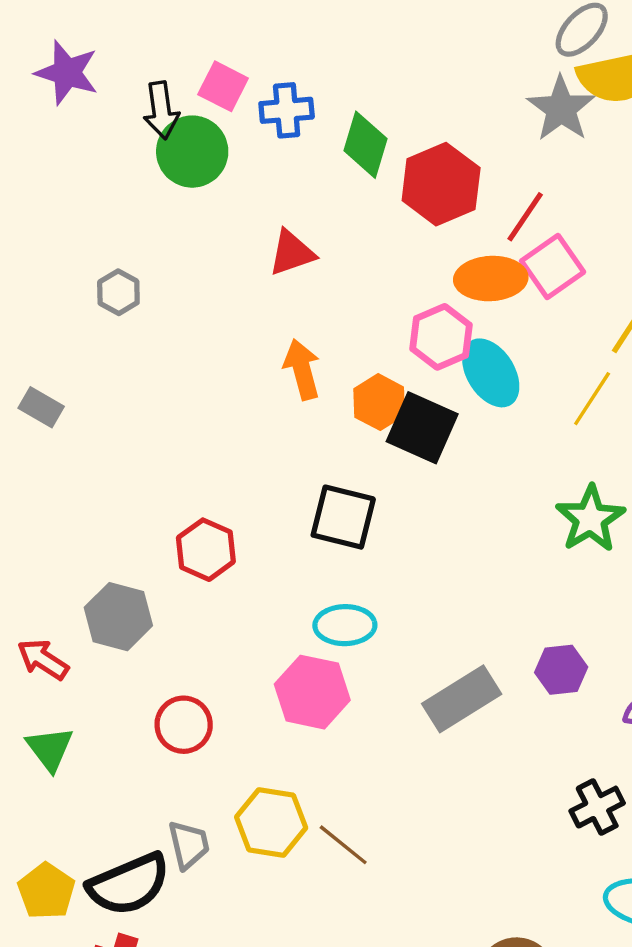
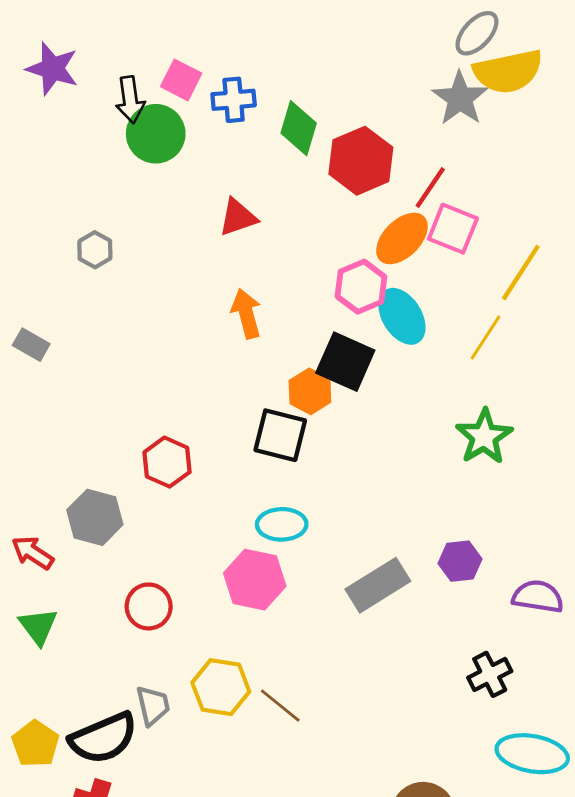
pink square: (553, 266) -> (453, 229), turned -33
orange ellipse: (491, 279) -> (402, 238), turned -42
orange hexagon: (379, 402) -> (310, 391), moved

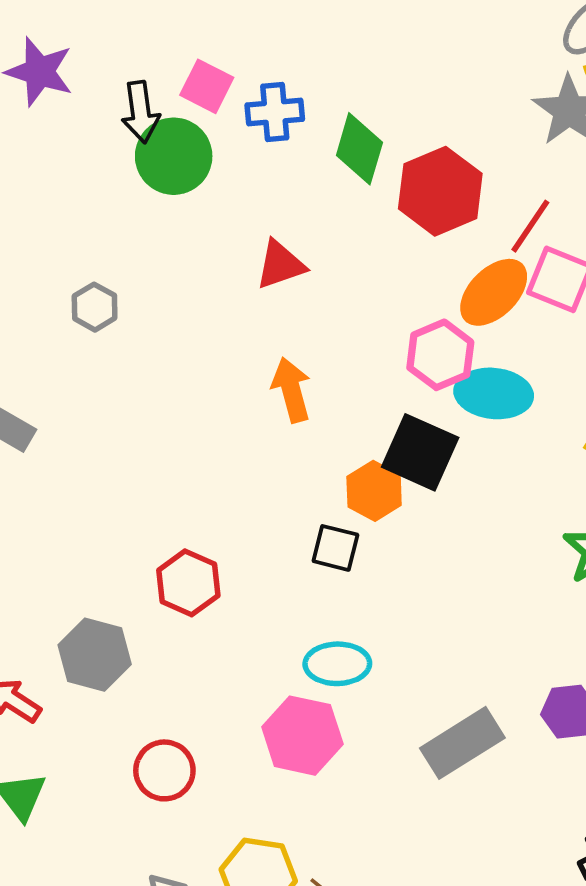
cyan ellipse: (402, 316) -> (494, 393), turned -52
black square: (280, 435) -> (335, 548), size x0.7

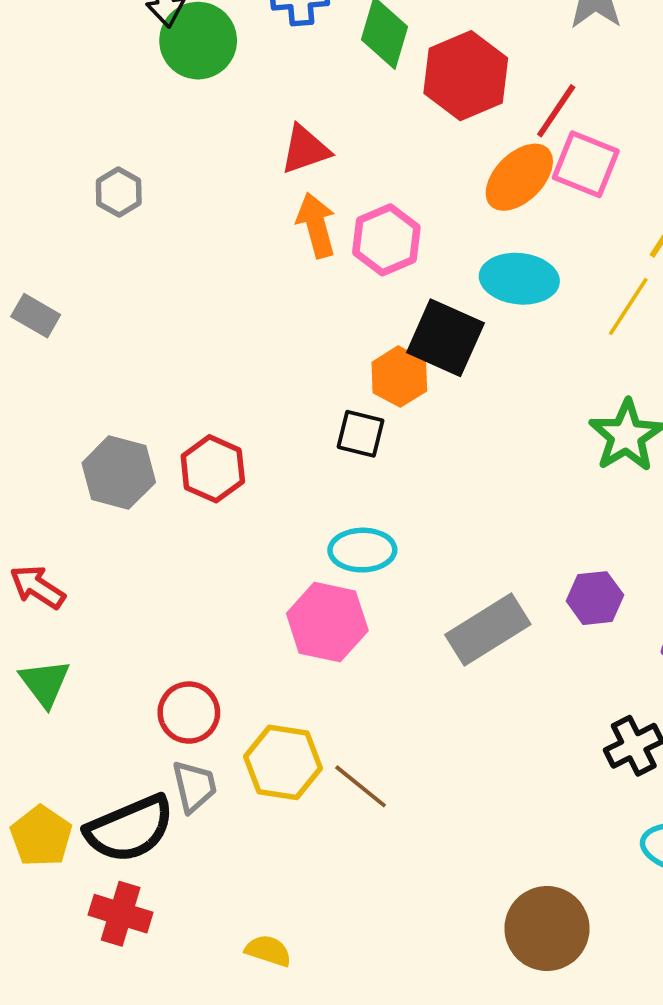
pink hexagon: (440, 355) -> (386, 240), moved
orange arrow: (291, 390) -> (316, 225), moved
gray hexagon: (95, 655) -> (119, 473), moved
red circle: (164, 770) -> (189, 713), moved

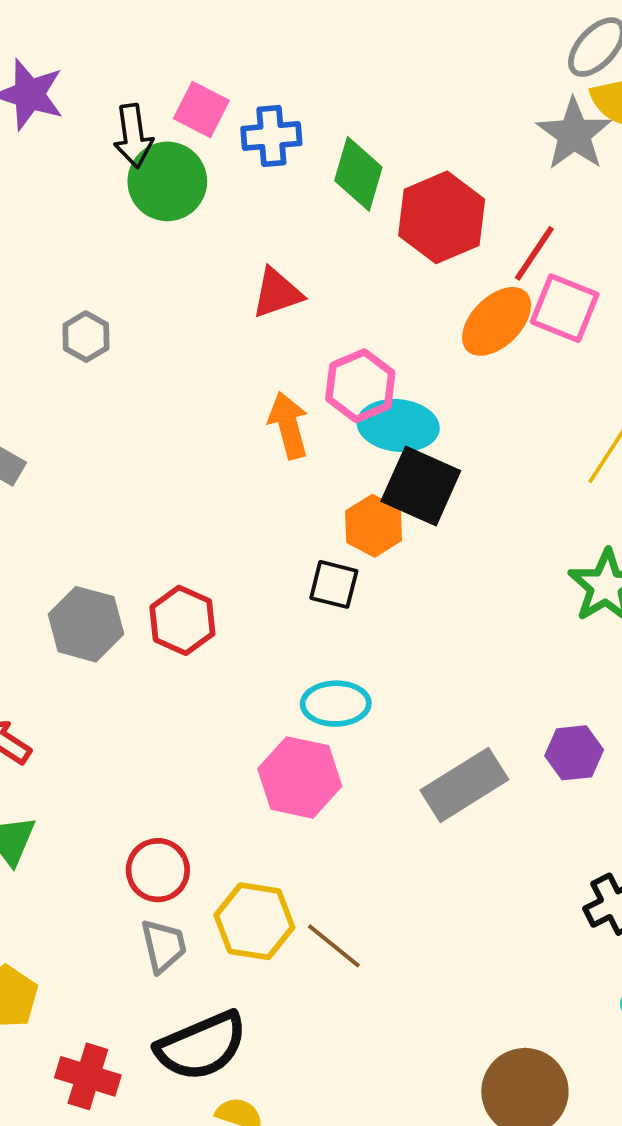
orange arrow: (316, 225) -> (288, 425), moved
cyan ellipse: (519, 279) -> (398, 425), moved
black semicircle: (130, 829) -> (201, 1046), moved

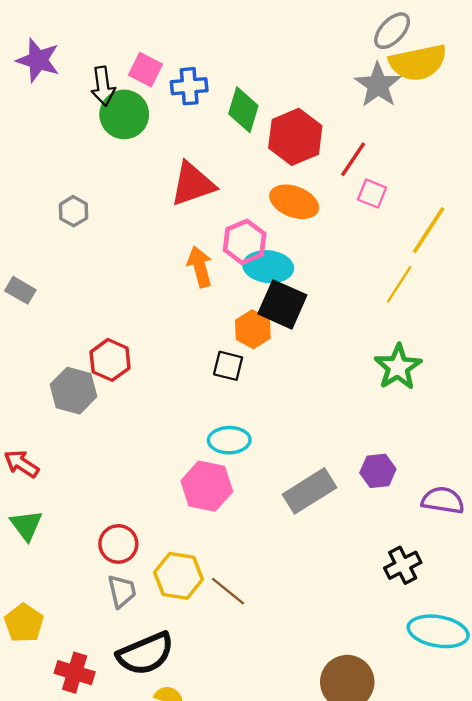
red triangle: (277, 293) -> (193, 184), size x1.4
pink square: (565, 308) -> (372, 194), size x0.7
orange ellipse: (497, 321) -> (294, 202), moved, turned 66
red hexagon: (182, 620) -> (110, 360), moved

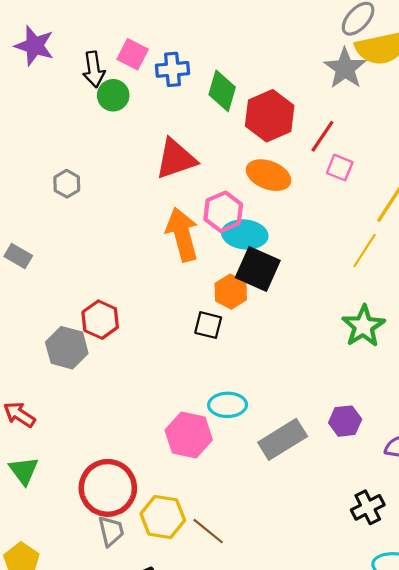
green circle: (124, 114) -> (113, 95), size x0.7
orange arrow: (200, 267) -> (182, 234), size x1.4
cyan ellipse: (229, 440) -> (228, 405), moved
red circle: (118, 544) -> (108, 488), size x1.6

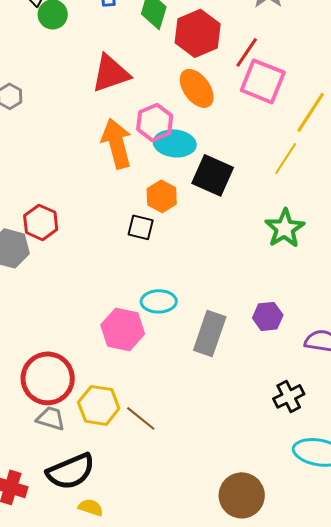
pink square: (340, 168) -> (263, 81), size x1.8
orange ellipse: (269, 175) -> (197, 88), turned 33
black square: (258, 269) -> (213, 175), moved
gray rectangle: (283, 439) -> (210, 333), turned -39
gray trapezoid: (111, 531) -> (51, 418), turned -60

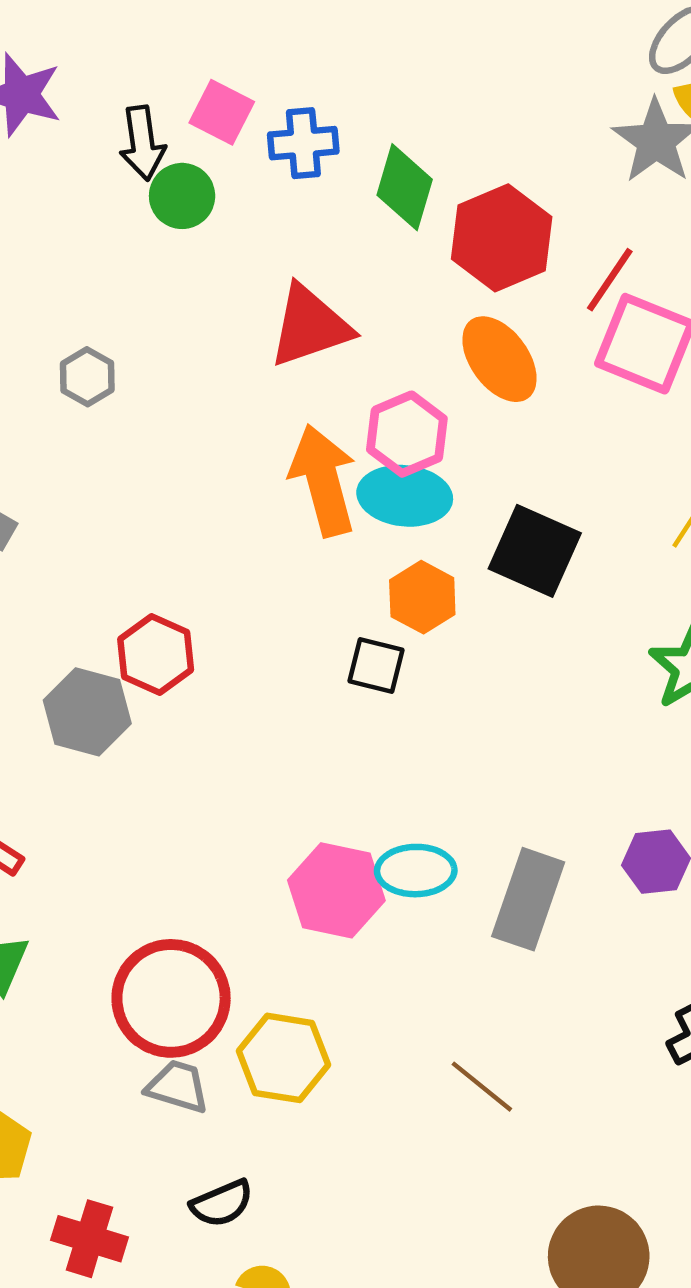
cyan ellipse: (175, 143) -> (405, 496), moved
cyan ellipse: (159, 301) -> (416, 871), moved
brown line: (141, 418) -> (482, 1087), moved
black semicircle: (71, 471) -> (222, 1203), size x0.6

